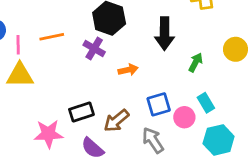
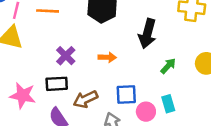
purple cross: (94, 49) -> (66, 56), moved

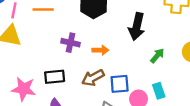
purple cross: (66, 56) -> (70, 43), moved, turned -30
brown arrow: (85, 99) -> (93, 78), moved

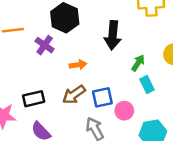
purple cross: (70, 43) -> (45, 45), moved, turned 30
cyan rectangle: (159, 91) -> (147, 84), moved

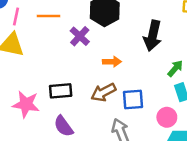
pink circle: (124, 111) -> (167, 117), moved

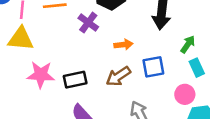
blue square: (133, 99) -> (153, 67), moved
pink star: (26, 104) -> (41, 75), moved

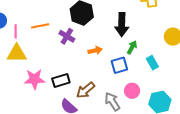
green arrow: (188, 44) -> (132, 47), moved
brown arrow: (118, 76) -> (86, 90), moved
pink circle: (185, 94) -> (132, 91), moved

